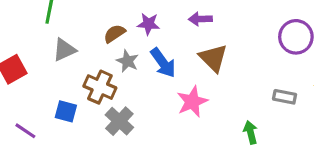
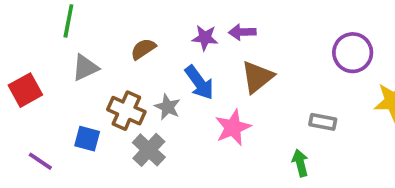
purple star: (148, 24) -> (205, 38), moved
brown triangle: (213, 58) -> (257, 77), turned 36
gray star: (127, 61) -> (168, 107), moved
gray rectangle: (285, 97) -> (323, 122), moved

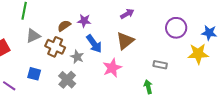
purple arrow: (242, 32) -> (127, 14), moved, turned 152
purple star: (205, 38) -> (84, 21), moved
brown cross: (126, 111) -> (55, 47), moved

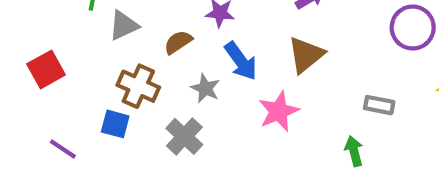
brown semicircle: (64, 26) -> (178, 42), moved
gray triangle: (33, 36) -> (124, 25), moved
brown cross: (55, 47) -> (138, 86), moved

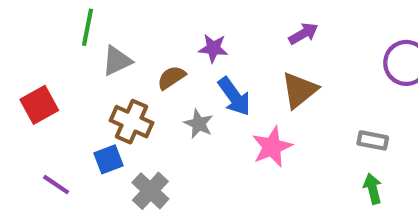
blue square: (115, 124) -> (108, 159), turned -36
gray cross: (184, 136) -> (150, 191), moved
green arrow: (354, 151) -> (373, 189), moved

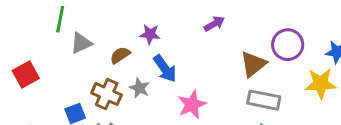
brown triangle: (299, 90) -> (253, 64), moved
brown cross: (132, 122) -> (107, 94), moved
gray rectangle: (373, 140) -> (264, 100), size x1.5

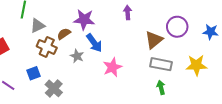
purple arrow: (214, 24) -> (128, 13), turned -64
purple star: (150, 34) -> (84, 20), size x1.5
yellow star: (321, 84) -> (196, 65), moved
brown cross: (107, 94) -> (47, 47), moved

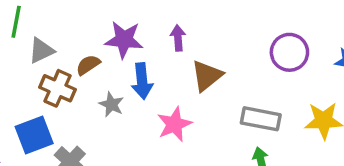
purple arrow: (128, 13) -> (178, 38), moved
brown triangle: (154, 40) -> (207, 76), moved
blue arrow: (94, 43) -> (142, 81), turned 30
blue square: (33, 73) -> (34, 135), size x1.5

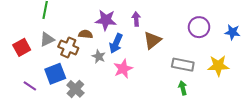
gray triangle: (41, 51) -> (47, 39), moved
brown semicircle: (88, 65) -> (86, 34), turned 40
blue arrow: (142, 81) -> (116, 43), turned 30
pink star: (174, 124) -> (123, 69), moved

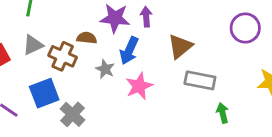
purple arrow: (136, 19) -> (146, 17), moved
gray rectangle: (183, 65) -> (200, 80), moved

